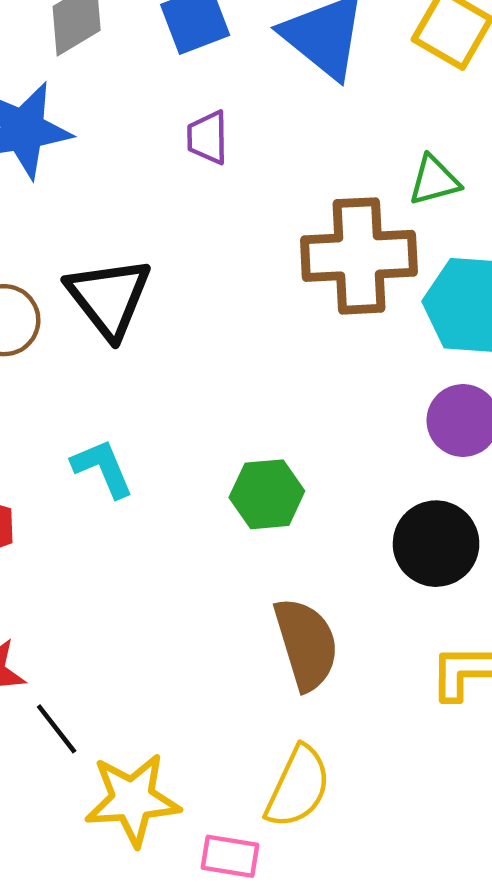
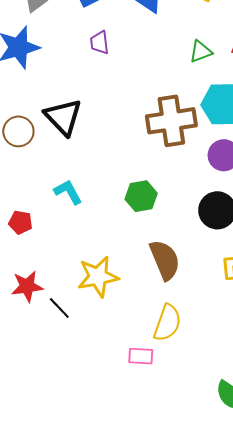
brown cross: (359, 256) -> (171, 121), moved
yellow star: (132, 800) -> (98, 277), moved

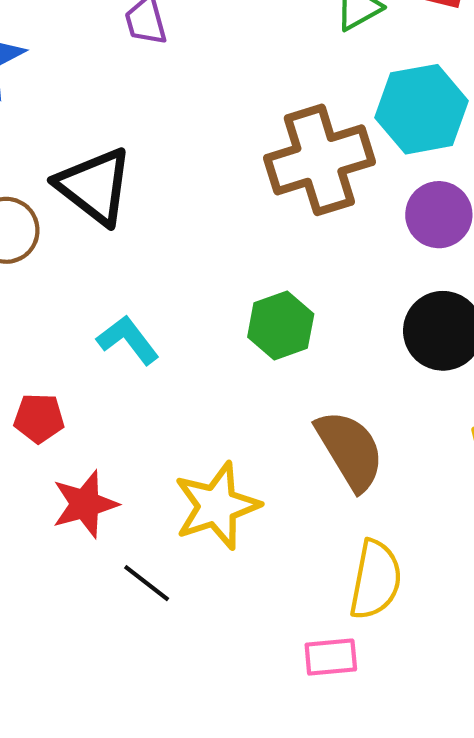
red star: (27, 286) -> (85, 504), moved

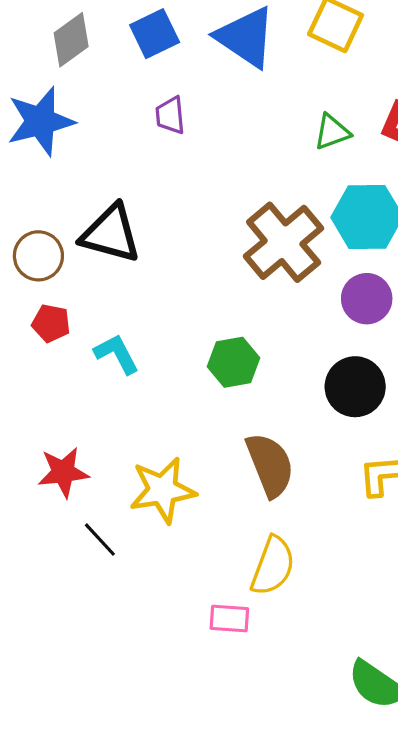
brown cross: (319, 160) -> (284, 242), turned -32
black triangle: (94, 186) -> (111, 234), turned -32
red pentagon: (39, 418) -> (51, 323), moved

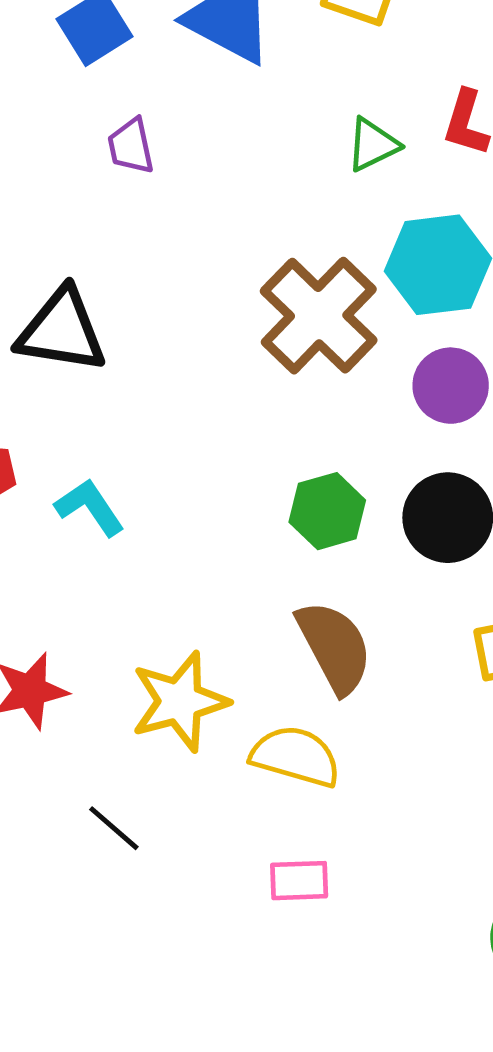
green hexagon: (233, 362) -> (327, 511), moved
black line: (100, 540) -> (114, 828), moved
yellow semicircle: (273, 566) -> (296, 756), moved, turned -88

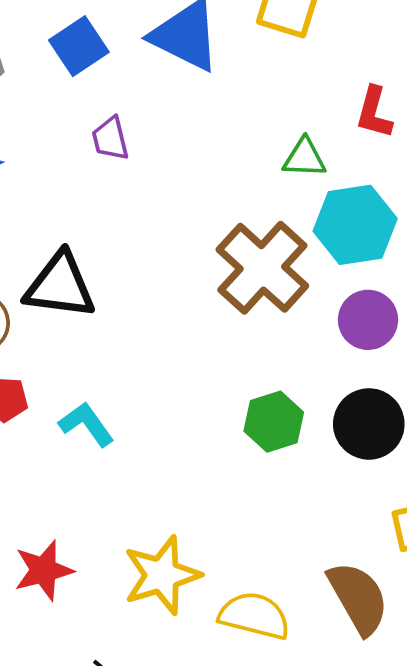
green triangle: (373, 145) -> (304, 158), moved, turned 30
brown semicircle: (334, 647) -> (358, 598), moved

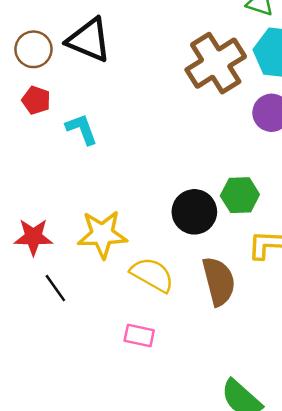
green hexagon: (274, 422) -> (240, 195), moved
black circle: (369, 424) -> (194, 212), moved
red star: (44, 570) -> (33, 237), moved

